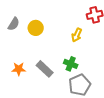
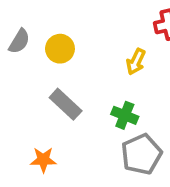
orange star: (19, 69) -> (43, 160), moved
gray rectangle: (45, 69) -> (66, 104), moved

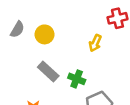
green cross: (125, 115) -> (77, 79), moved

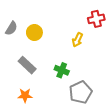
gray rectangle: (48, 71) -> (27, 65), moved

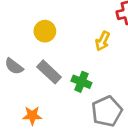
gray semicircle: (11, 28) -> (14, 66), moved, turned 96
gray rectangle: (27, 65) -> (49, 72), moved

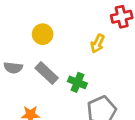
gray semicircle: (14, 66) -> (13, 68), turned -30

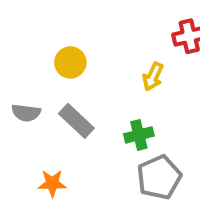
green cross: (77, 82) -> (139, 135), moved, turned -36

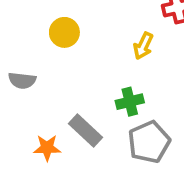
gray rectangle: (76, 121) -> (86, 130), moved

